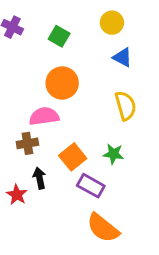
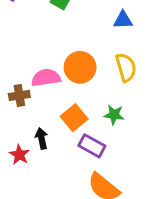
blue triangle: (123, 57) -> (123, 20), turned -30
orange circle: (62, 83) -> (80, 67), moved
brown cross: (27, 143) -> (19, 95), moved

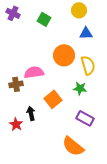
orange circle: (80, 67) -> (64, 55), moved
green star: (114, 115) -> (80, 88), moved
purple rectangle: (92, 146) -> (85, 118), moved

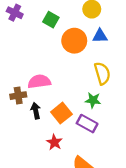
orange circle: (64, 55) -> (74, 41), moved
black arrow: (31, 113) -> (36, 111), moved
purple rectangle: (85, 118) -> (87, 124), moved
red star: (16, 124) -> (54, 142), moved

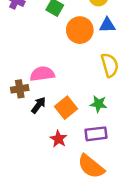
green star: (93, 100) -> (99, 104), moved
black arrow: (36, 111) -> (38, 105), turned 49
purple rectangle: (87, 124) -> (96, 134), moved, turned -36

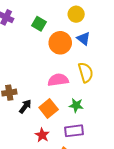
blue triangle: (107, 25) -> (84, 39), turned 40
pink semicircle: (42, 74) -> (58, 80), moved

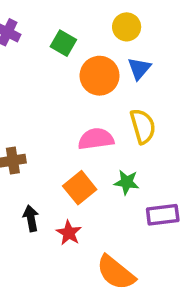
blue triangle: (84, 39) -> (139, 68), turned 32
black arrow: (25, 106) -> (31, 218), moved, turned -48
purple rectangle: (74, 131) -> (163, 215), moved

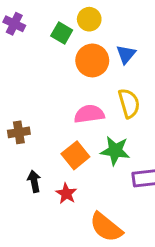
yellow circle: (127, 27) -> (89, 19), moved
green star: (127, 182) -> (115, 151), size x1.4

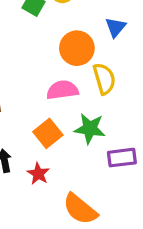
blue triangle: (126, 54) -> (116, 27), moved
orange circle: (92, 60) -> (77, 48), moved

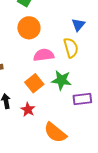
blue triangle: (116, 27) -> (78, 25), moved
orange circle: (77, 48) -> (29, 28), moved

